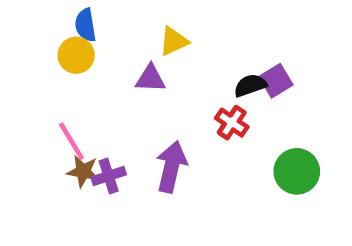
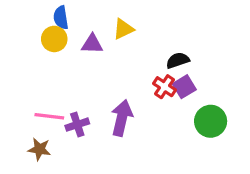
purple triangle: (150, 78) -> (92, 44), moved
purple square: (276, 81) -> (184, 87), moved
pink line: (71, 141) -> (49, 116), moved, turned -52
brown star: (83, 171) -> (39, 149), moved

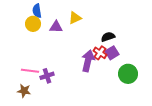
purple arrow: (122, 118) -> (88, 61), moved

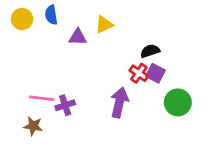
yellow circle: (33, 24) -> (22, 19), moved
purple square: (112, 53) -> (156, 73), turned -32
purple arrow: (88, 61) -> (119, 102), moved

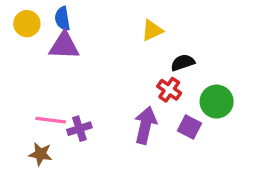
yellow triangle: (104, 25) -> (152, 30), moved
purple triangle: (78, 37) -> (64, 46), moved, size x1.4
purple square: (156, 73) -> (189, 127), moved
green circle: (178, 102) -> (217, 102), moved

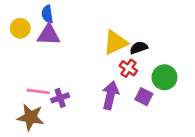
yellow circle: (27, 24) -> (20, 28), moved
yellow triangle: (152, 30) -> (116, 42), moved, size x1.5
brown star: (40, 154) -> (31, 117), size x1.5

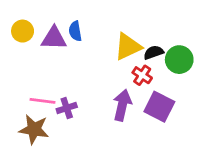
blue semicircle: (47, 14) -> (75, 31), moved
green circle: (164, 77) -> (179, 60), moved
purple square: (144, 97) -> (159, 107), size x1.5

